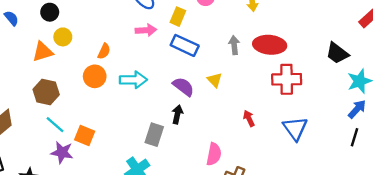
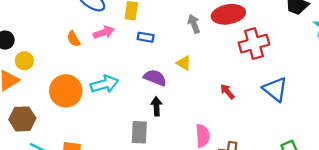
blue rectangle: (185, 45) -> (146, 37), size x0.6
orange semicircle: (104, 51) -> (74, 39), moved, turned 140
orange circle: (95, 76) -> (66, 91), size x1.4

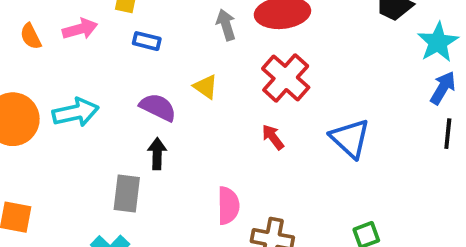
red cross: (254, 44) -> (286, 78), moved, turned -36

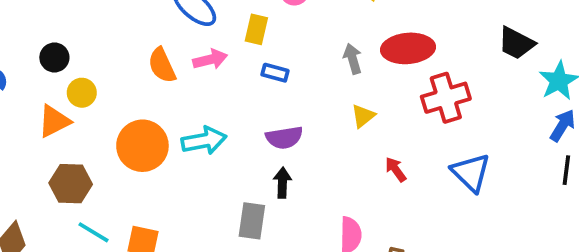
orange semicircle: (31, 36) -> (162, 65), size x1.4
red cross: (286, 78) -> (446, 98), moved, turned 30
yellow triangle: (206, 87) -> (363, 116), moved, turned 45
purple semicircle: (158, 107) -> (284, 138), turned 144

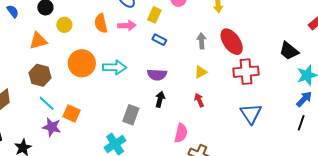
red ellipse: (408, 48) -> (232, 42), turned 48
yellow circle: (82, 93) -> (64, 25), moved
red arrow: (396, 169) -> (199, 100), moved
black arrow: (282, 183) -> (160, 99), moved

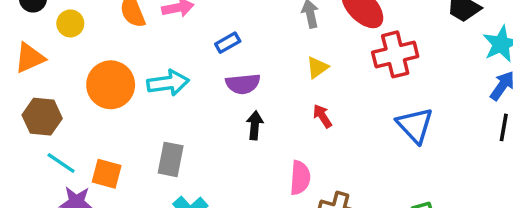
blue rectangle: (159, 40) -> (228, 43), moved, turned -48
gray rectangle: (131, 115) -> (171, 159), moved

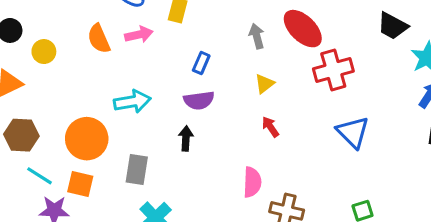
blue rectangle: (228, 43) -> (201, 63), moved, turned -35
orange circle: (111, 85) -> (87, 139), moved
black arrow: (255, 125) -> (186, 138), moved

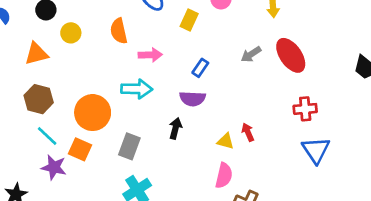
pink arrow: (139, 35) -> (150, 55), moved
gray arrow: (257, 36) -> (251, 54), turned -120
red cross: (333, 70) -> (305, 109), moved, size x0.7
yellow triangle: (264, 84) -> (226, 141), moved, turned 42

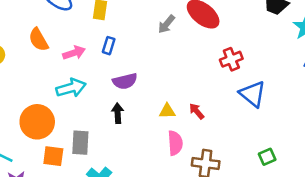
blue rectangle: (200, 68) -> (109, 46), moved
red arrow: (248, 132) -> (197, 111), moved
orange square: (80, 149) -> (53, 156), moved

